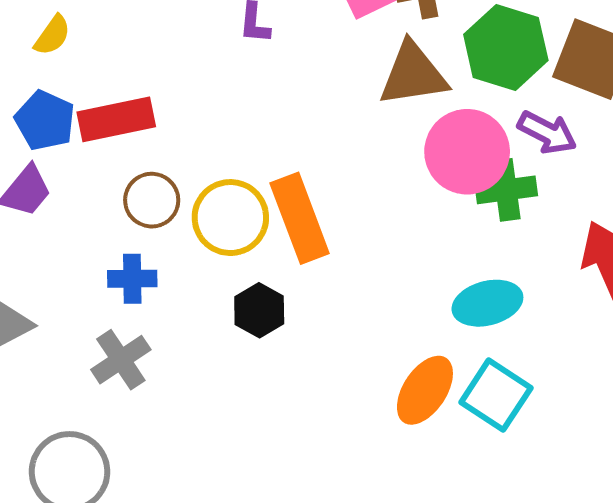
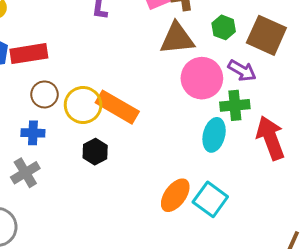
green hexagon: (506, 47) -> (224, 27), size x0.6
green cross: (506, 190) -> (235, 105), moved
orange rectangle: (300, 218) -> (117, 107), turned -42
cyan ellipse: (487, 303) -> (214, 135), moved, turned -64

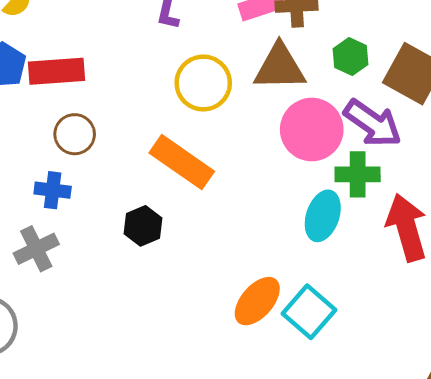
purple arrow: (242, 71) -> (373, 123), size x1.4
yellow circle: (83, 105) -> (203, 83), moved

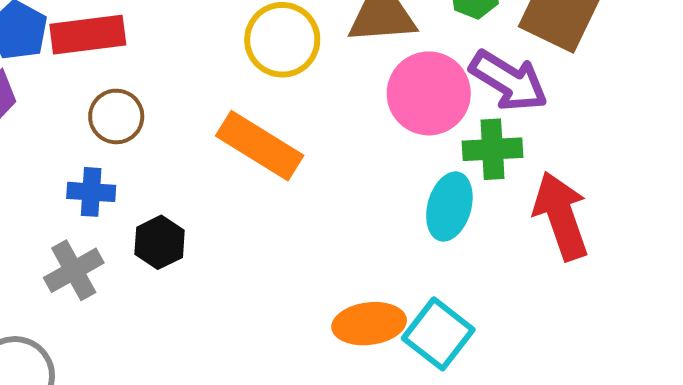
black hexagon: (143, 226) -> (160, 242), moved
orange ellipse: (257, 301) -> (369, 324), turned 45

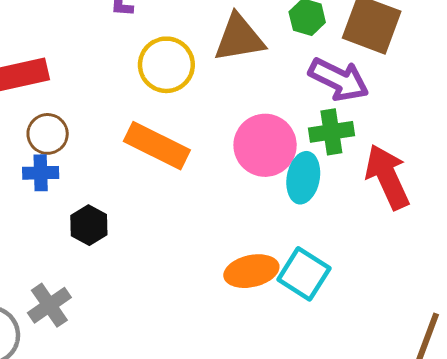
pink circle: (429, 93) -> (265, 145), moved
blue cross: (91, 192) -> (41, 173), moved
gray cross: (74, 270) -> (49, 305), moved

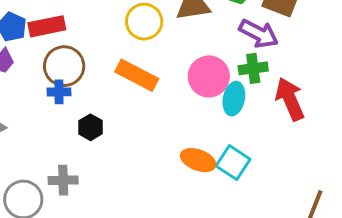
brown circle: (48, 134) -> (64, 66), size x1.5
orange ellipse: (251, 271) -> (198, 160), turned 32
gray cross: (49, 305) -> (63, 180), turned 32

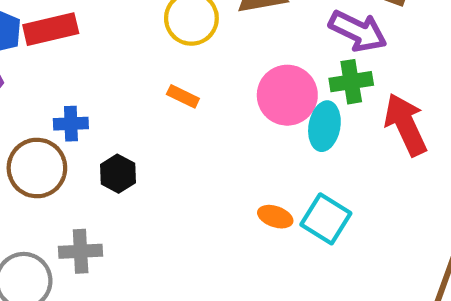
brown circle: (64, 66) -> (37, 168), moved
orange rectangle: (137, 75) -> (183, 96), size x0.5
orange ellipse: (198, 160) -> (275, 217), size x0.7

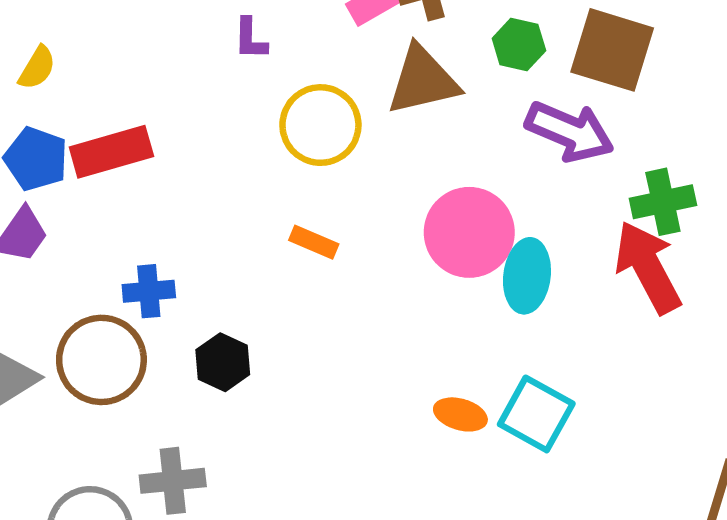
green cross: (351, 82) -> (663, 202), moved

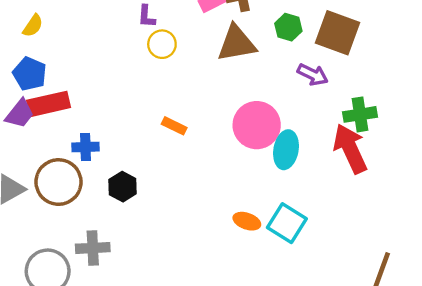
yellow circle: (320, 125) -> (162, 44), moved, size x0.7
purple arrow: (570, 131) -> (313, 75), size x0.7
red rectangle: (111, 152) -> (49, 104), moved

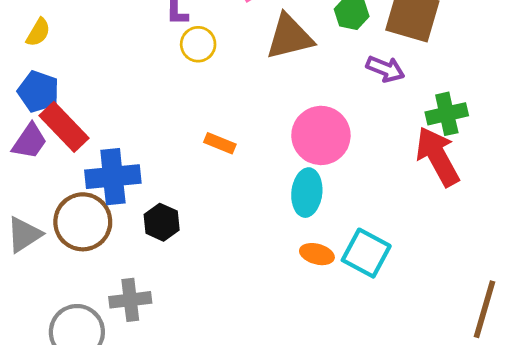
red rectangle: (49, 104) -> (64, 127), turned 63
blue cross: (86, 147) -> (113, 177), size x1.6
cyan ellipse: (286, 150) -> (307, 193), moved

